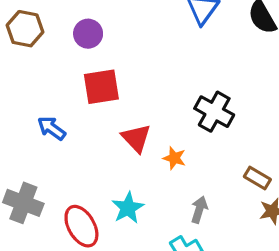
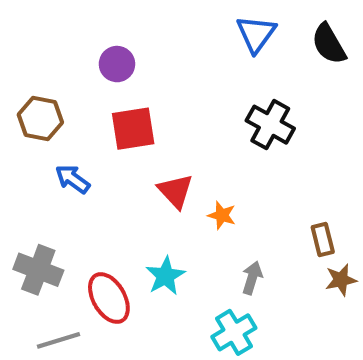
brown hexagon: (25, 29) -> (40, 119), moved
black cross: (214, 112) -> (270, 125), moved
brown rectangle: (257, 178) -> (323, 240), turned 45

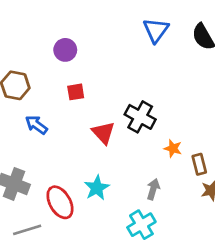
black cross: (270, 125) -> (140, 117), moved
red square: (133, 129) -> (76, 92), size x0.6
orange star: (222, 215) -> (173, 148), moved

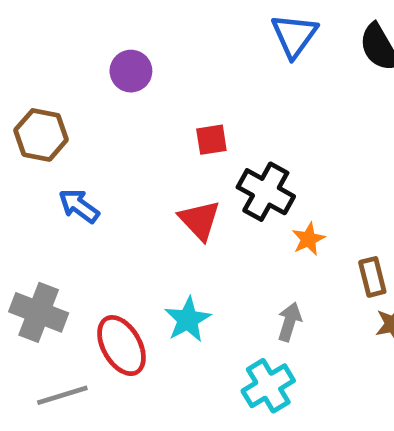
red square: (76, 92) -> (211, 140), moved
orange star: (173, 148) -> (308, 239), moved, turned 30

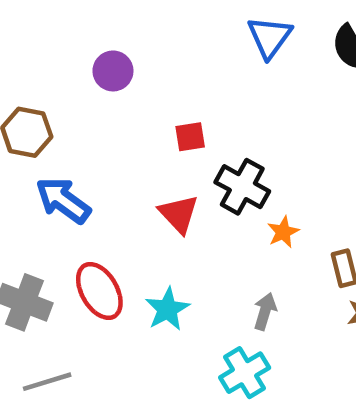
blue arrow: (79, 206) -> (63, 200), size x1.4
red ellipse: (121, 346) -> (99, 291), moved

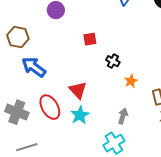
black cross: (242, 187) -> (113, 61), size x0.6
red triangle: (179, 214) -> (78, 90), moved

